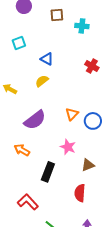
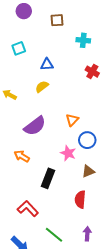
cyan cross: (82, 26) -> (83, 40), moved
blue triangle: (47, 59) -> (47, 64), turned -32
blue circle: (93, 121) -> (87, 140), moved

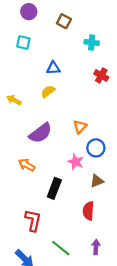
brown square: (57, 20) -> (64, 21), turned 32
cyan square: (19, 48) -> (23, 42), moved, turned 32
red L-shape: (28, 209) -> (33, 220), turned 55

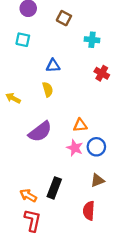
yellow semicircle: (48, 91) -> (48, 89), turned 112
orange triangle: (80, 127) -> (80, 125), turned 40
pink star: (76, 162) -> (75, 148), moved
orange arrow: (27, 165) -> (28, 196), moved

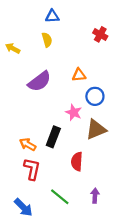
red cross: (102, 73) -> (100, 34), moved
pink star: (75, 148) -> (74, 112), moved
brown triangle: (97, 180) -> (96, 129), size x1.5
red semicircle: (89, 211) -> (77, 161), moved

